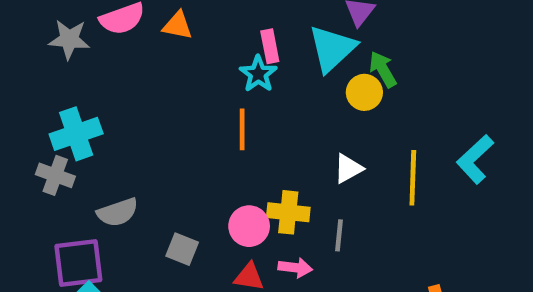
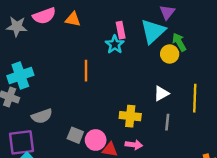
orange line: (242, 129) -> (86, 71), moved
pink circle: (249, 226) -> (96, 140), moved
gray line: (339, 235) -> (167, 122), moved

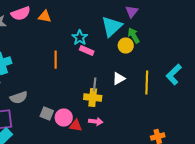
purple triangle: (167, 12) -> (132, 12), moved
pink rectangle: (121, 30) -> (87, 50), moved, turned -56
gray line: (167, 122) -> (95, 84), moved

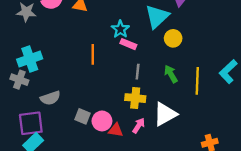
green arrow: (134, 36) -> (171, 74), moved
white triangle: (119, 78) -> (165, 114), moved, size x1.6
gray line: (95, 84) -> (138, 72), moved
pink arrow: (96, 122) -> (139, 126), turned -64

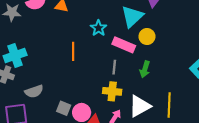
pink rectangle: (128, 44) -> (124, 45), moved, size x1.5
green arrow: (171, 74) -> (145, 69), turned -133
yellow line: (197, 81) -> (169, 105), moved

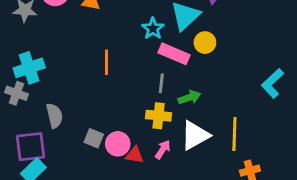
cyan star: (98, 28) -> (153, 28), moved
green arrow: (145, 69) -> (189, 97), moved, turned -126
gray semicircle: (34, 91) -> (54, 116), turned -84

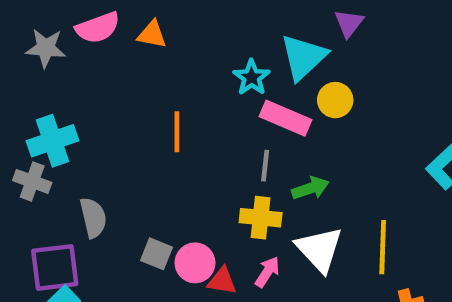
white triangle: (195, 135) -> (319, 249), turned -44

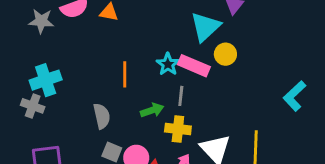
cyan star: (252, 77) -> (168, 64), moved
green arrow: (310, 188) -> (152, 110), moved
gray semicircle: (93, 218) -> (102, 116), moved

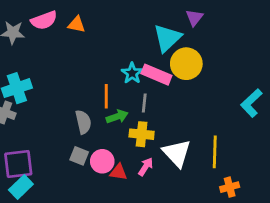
yellow circle: (225, 54) -> (186, 64), size x1.5
orange line: (125, 74) -> (106, 96), moved
gray semicircle: (102, 116) -> (83, 122), moved

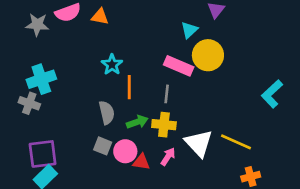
cyan triangle: (167, 38) -> (189, 30), size x0.6
cyan star: (132, 73) -> (112, 65), moved
green arrow: (117, 117) -> (137, 122), moved
yellow line: (215, 152) -> (236, 142), turned -68

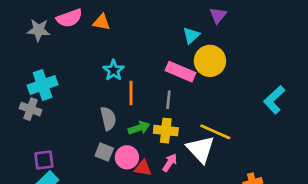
yellow line: (236, 142) -> (215, 132), moved
purple square: (43, 154) -> (44, 160), size x0.7

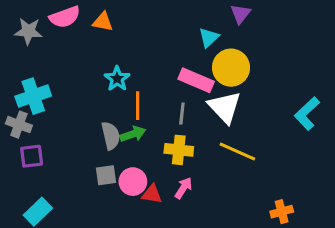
green arrow: (139, 128) -> (133, 134), moved
white triangle: (201, 149) -> (225, 107), moved
gray square: (104, 152) -> (106, 175), turned -30
purple square: (44, 160) -> (32, 156), moved

